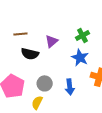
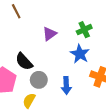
brown line: (20, 34) -> (16, 11), moved, turned 64
black semicircle: (30, 54) -> (24, 61), moved, turned 30

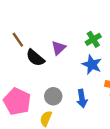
brown line: (16, 11) -> (18, 40), moved
black semicircle: (24, 61) -> (35, 58), moved

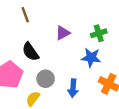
black semicircle: (35, 58) -> (30, 52), moved
blue star: (92, 65) -> (91, 58), turned -30

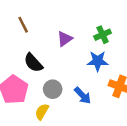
blue arrow: (73, 88) -> (83, 95), turned -42

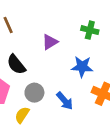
green cross: (103, 35) -> (90, 30), moved, turned 35

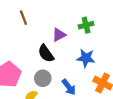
green cross: (90, 30) -> (86, 25), moved, turned -32
black semicircle: (16, 64) -> (46, 53), moved

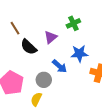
black semicircle: (46, 53) -> (29, 47), moved
blue arrow: (69, 87) -> (60, 66), moved

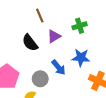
brown line: (15, 28) -> (40, 15), moved

